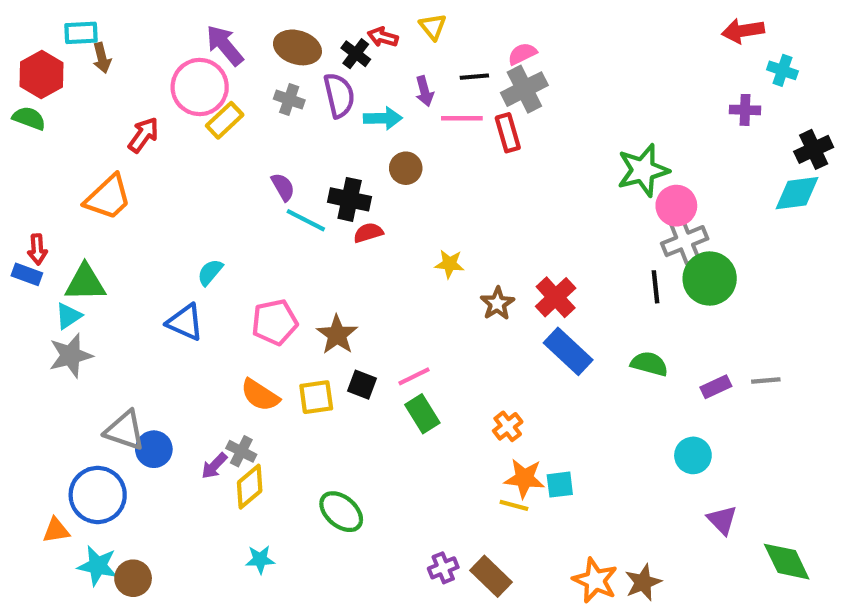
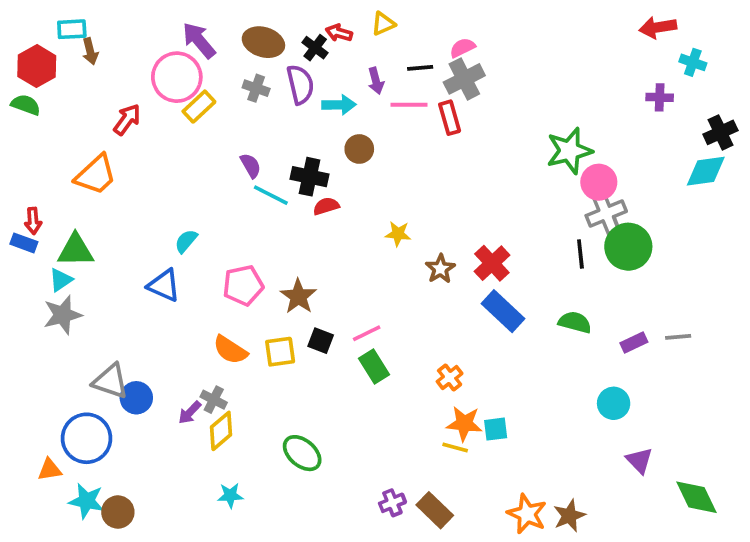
yellow triangle: (433, 27) -> (383, 24), turned 45

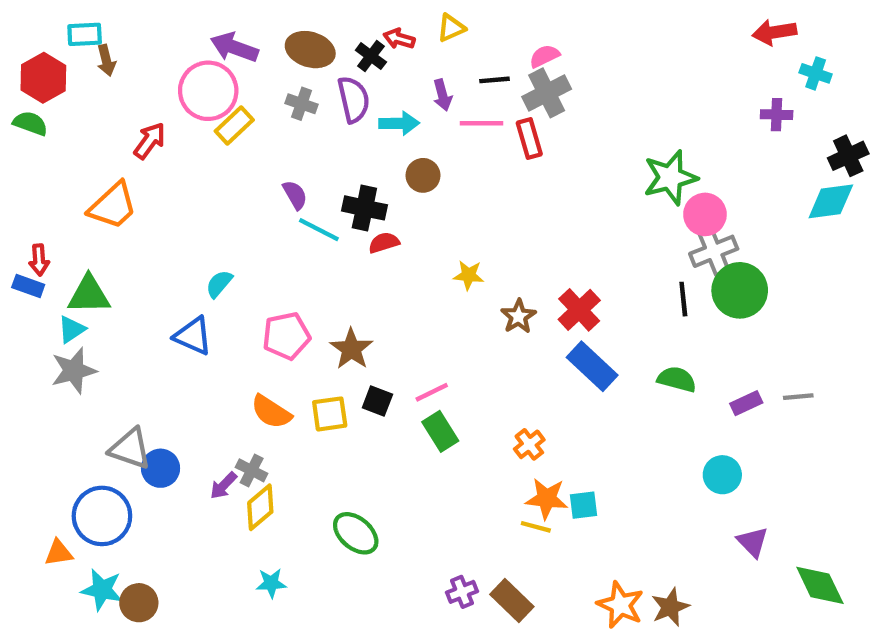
purple arrow: (199, 40) -> (234, 47), turned -30

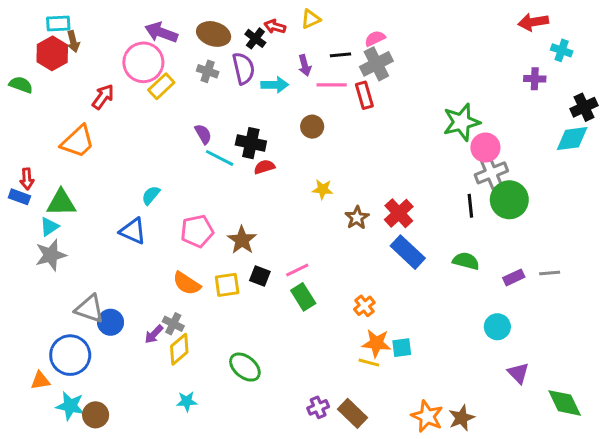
red hexagon: (43, 78) -> (52, 53), moved
brown circle: (423, 175) -> (312, 127), moved

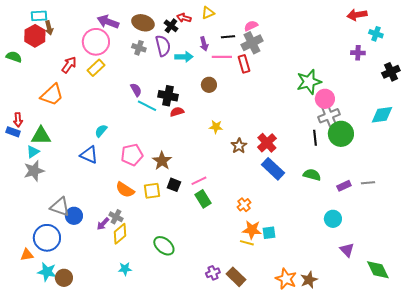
yellow rectangle: (161, 86) -> (96, 68), moved
cyan diamond: (572, 139) -> (382, 115), moved

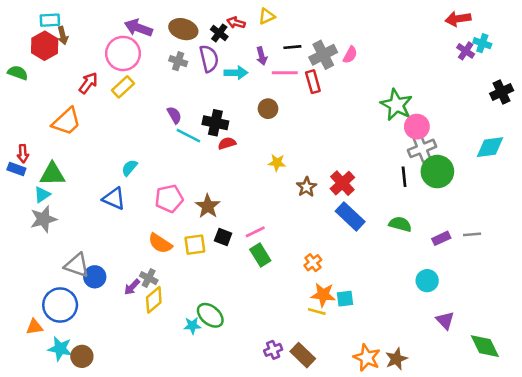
pink semicircle: (251, 26) -> (350, 55), moved, turned 144
purple cross: (358, 53) -> (466, 51), moved, turned 32
green star: (309, 82) -> (396, 105), turned -30
cyan star: (125, 269) -> (192, 326), moved

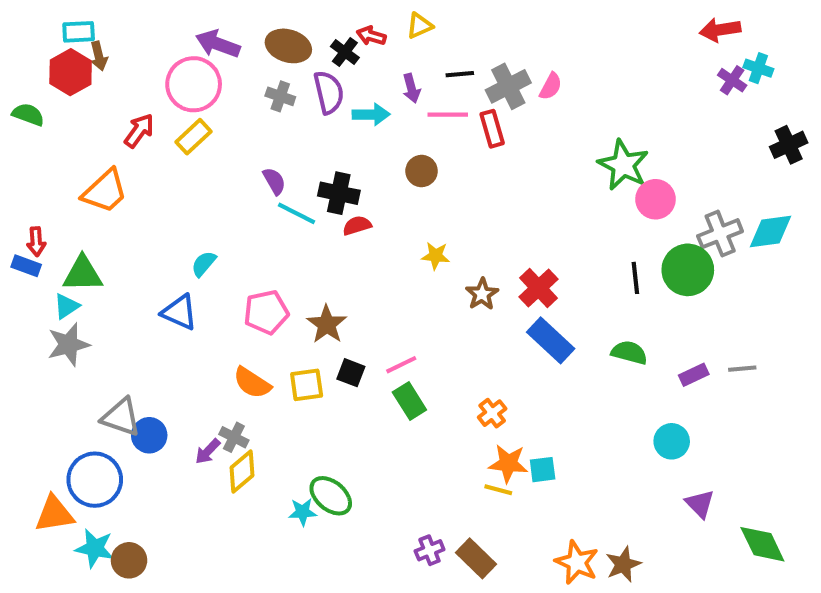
gray cross: (422, 148) -> (720, 234), moved
orange triangle: (34, 327) -> (54, 514), size x1.5

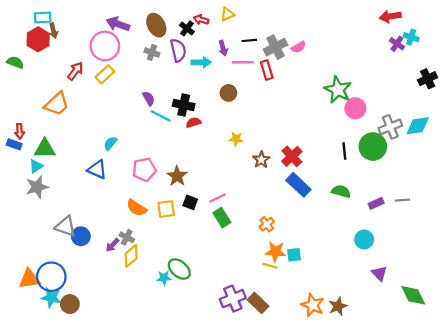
brown ellipse: (288, 46) -> (156, 25), turned 45
pink semicircle: (551, 86) -> (298, 47), turned 32
blue circle: (95, 480) -> (51, 277), moved
purple cross: (430, 550) -> (233, 299), size x1.6

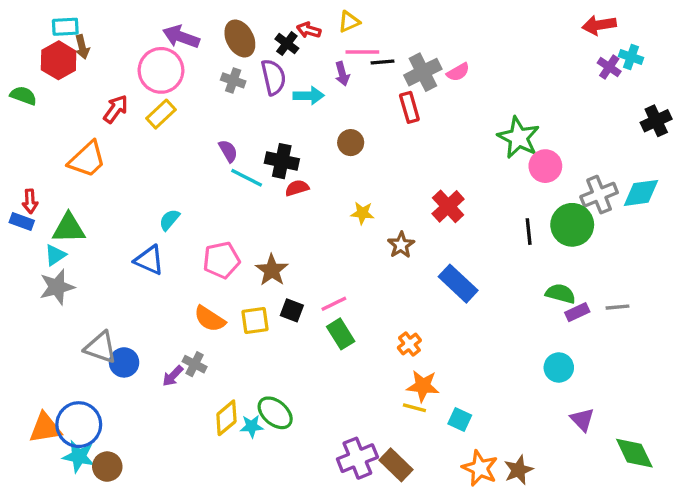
pink line: (243, 62) -> (362, 52), moved
red cross: (292, 156) -> (448, 206), moved
green semicircle: (341, 191) -> (560, 294), moved
cyan square: (294, 255) -> (460, 420), moved, turned 32
yellow diamond: (131, 256) -> (226, 418), moved

